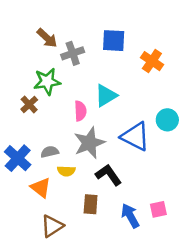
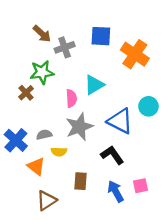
orange cross: (152, 61) -> (135, 54), size x1.4
black L-shape: (108, 175) -> (112, 155), moved

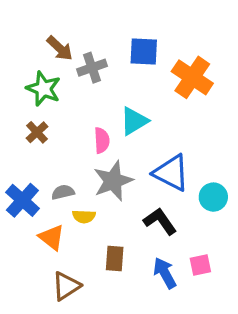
green star: (42, 72) -> (44, 89), moved, turned 30
cyan circle: (148, 106) -> (213, 197), moved

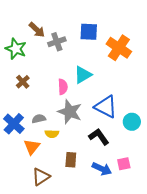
green star: (44, 89) -> (16, 49), moved
gray star: (113, 181) -> (70, 112), turned -30
orange triangle: (52, 237) -> (32, 147), turned 30
blue arrow: (165, 273) -> (102, 169), turned 144

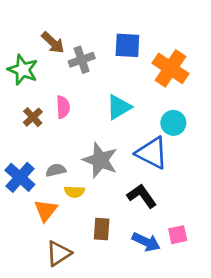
pink semicircle: (63, 87) -> (63, 107), moved
cyan circle: (132, 122) -> (173, 123), moved

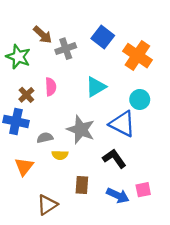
blue square: (127, 45) -> (103, 37), turned 35
blue cross: (20, 177) -> (16, 121), moved, turned -30
orange triangle: (46, 210) -> (24, 167), moved

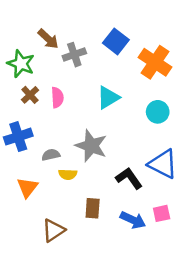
brown cross: (26, 95) -> (30, 95), moved
blue cross: (16, 121) -> (18, 137), turned -30
blue triangle: (122, 124) -> (163, 164), moved

